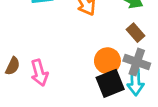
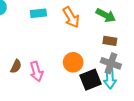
brown rectangle: (135, 33) -> (110, 41), turned -40
orange circle: (107, 61) -> (73, 62), moved

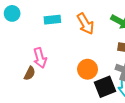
pink arrow: (36, 71) -> (40, 58), moved

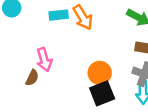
orange arrow: (85, 24) -> (83, 17), moved
black square: (105, 87) -> (102, 93), moved

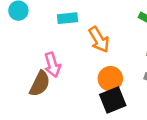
orange arrow: (83, 17) -> (99, 40), moved
brown semicircle: (32, 78) -> (40, 84), size x1.5

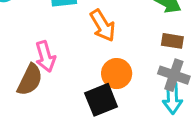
black square: (113, 100) -> (101, 100), moved

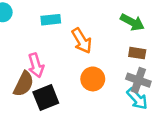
cyan arrow: (172, 98) -> (137, 99), turned -40
black square: (101, 100) -> (46, 97), moved

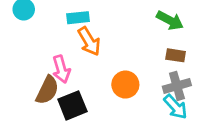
orange arrow: (82, 41) -> (89, 41), moved
gray cross: (138, 80) -> (177, 86), turned -35

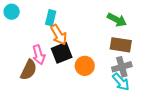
cyan rectangle: (78, 18) -> (51, 18), turned -70
brown rectangle: (176, 55) -> (121, 45), size x1.5
black square: (72, 105) -> (62, 53), moved

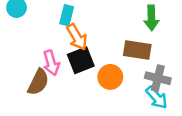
green arrow: (117, 20) -> (151, 18), turned 60
brown rectangle: (121, 45) -> (137, 50), moved
gray cross: (122, 67) -> (158, 78), turned 30

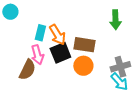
cyan rectangle: (67, 15) -> (40, 33), moved
brown rectangle: (137, 50) -> (84, 45), moved
gray cross: (158, 78) -> (120, 67), turned -30

